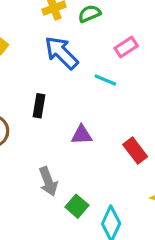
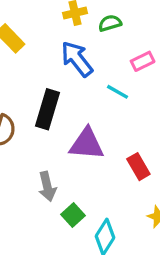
black rectangle: (39, 106) -> (48, 109), size x1.6
purple triangle: (82, 135) -> (87, 144), size x1.6

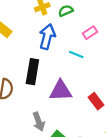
blue arrow: (77, 59) -> (47, 37), turned 60

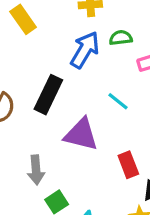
green semicircle: (66, 11) -> (121, 38), moved
cyan line: (76, 55) -> (118, 101), moved

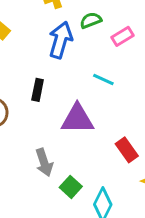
black rectangle: (48, 95) -> (38, 90), size x0.6
red rectangle: (128, 165) -> (127, 150), moved

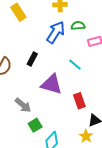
red rectangle: (127, 150) -> (79, 101), moved
gray arrow: (44, 162) -> (23, 105), turned -48

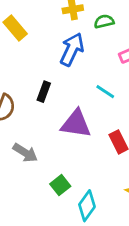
green semicircle: (78, 26) -> (104, 21), moved
gray arrow: (23, 105) -> (25, 153), moved

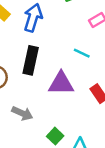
blue arrow: (72, 49) -> (33, 18), moved
black rectangle: (44, 92) -> (31, 60), size x1.6

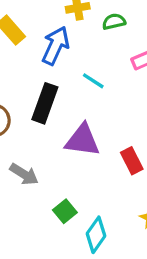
cyan line: (82, 53) -> (93, 81), moved

